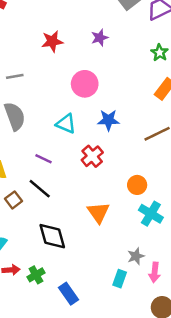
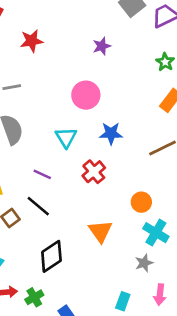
red star: (52, 41) -> (32, 41), moved
cyan triangle: (66, 124) -> (66, 137), turned 35
black diamond: (52, 236) -> (51, 256), turned 72
gray star: (136, 256) -> (144, 263), moved

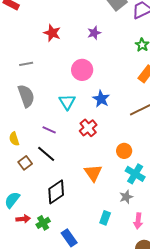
red star: (32, 41) -> (52, 33), moved, turned 30
blue star: (111, 133) -> (101, 99), turned 30
cyan rectangle: (123, 301) -> (105, 218), moved

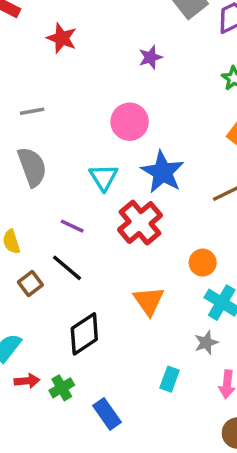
red star: (52, 33) -> (62, 38), moved
blue star: (101, 99) -> (163, 172), size x1.4
red cross: (88, 128) -> (140, 223), size x1.4

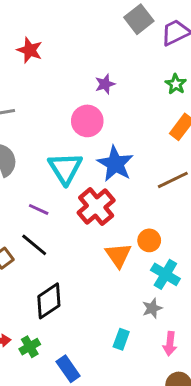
purple star: (150, 57) -> (105, 84), moved
cyan triangle: (103, 177) -> (65, 168), size x1.4
orange triangle: (149, 301) -> (118, 255), moved

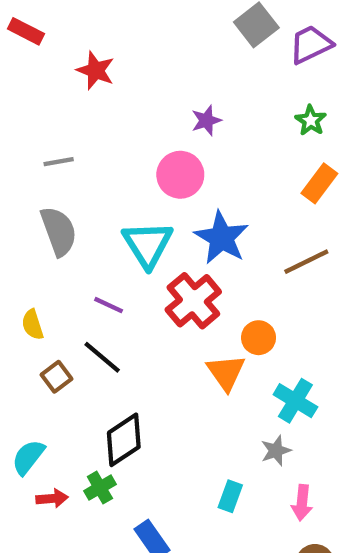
orange circle: (149, 240) -> (259, 338), moved
green cross: (30, 347) -> (100, 488), moved

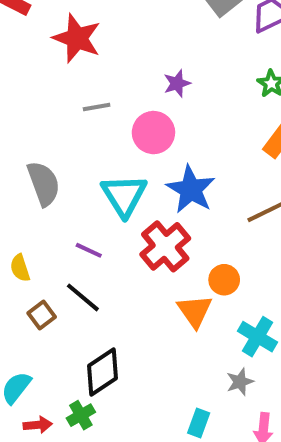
red star: (96, 70) -> (77, 38), size x1.4
gray line: (59, 162) -> (97, 107), moved

